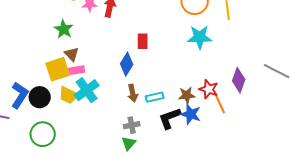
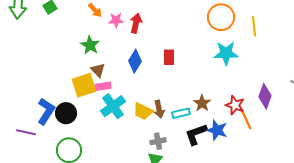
blue diamond: (127, 64) -> (135, 61), moved
yellow trapezoid: (69, 95) -> (143, 111), moved
brown star: (187, 95) -> (202, 103), moved, turned -30

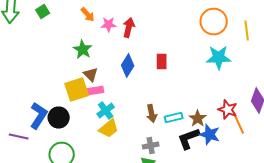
brown star: (202, 103) -> (198, 118), moved
cyan cross: (113, 106) -> (106, 110), size x0.7
yellow trapezoid: (143, 111) -> (109, 128), moved, turned -65

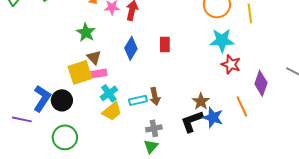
red star: (228, 110) -> (231, 64), moved
cyan rectangle: (174, 118) -> (138, 100), moved

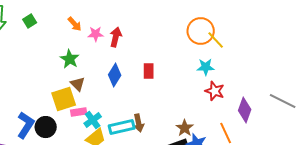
yellow line: (250, 13) -> (216, 40), moved, turned -36
cyan star: (222, 40) -> (206, 67), size x0.7
pink rectangle: (99, 73) -> (79, 112), moved
cyan rectangle: (138, 100) -> (122, 127), size x1.4

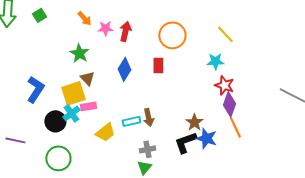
orange circle: (201, 31) -> (172, 35), moved
purple diamond: (245, 110) -> (229, 104), moved
cyan cross: (93, 120) -> (71, 113), moved
blue L-shape: (26, 125) -> (35, 89), moved
cyan rectangle: (122, 127) -> (131, 121), size x0.7

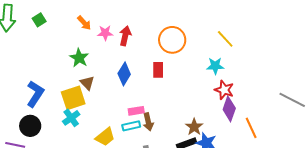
pink rectangle: (88, 106) -> (136, 111), moved
black circle: (55, 121) -> (30, 126), moved
orange line: (235, 127) -> (251, 128), moved

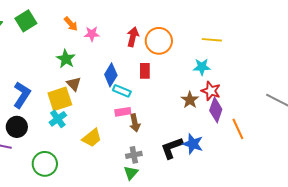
green square: (39, 20) -> (26, 21), size x1.5
red arrow: (125, 36) -> (133, 37), moved
yellow line: (225, 39) -> (212, 40), turned -42
cyan rectangle: (131, 126) -> (122, 91), moved, turned 36
brown star: (194, 127) -> (190, 100), moved

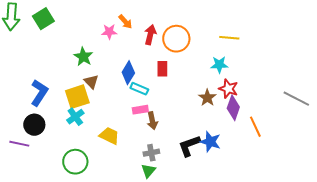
orange arrow: (71, 24) -> (125, 22), moved
yellow trapezoid: (92, 138) -> (109, 136), turned -115
green circle: (45, 164) -> (75, 162), moved

